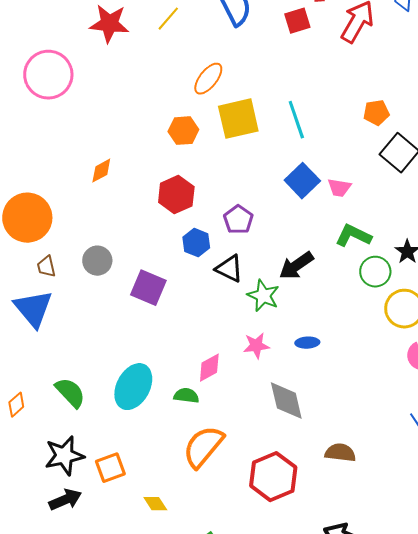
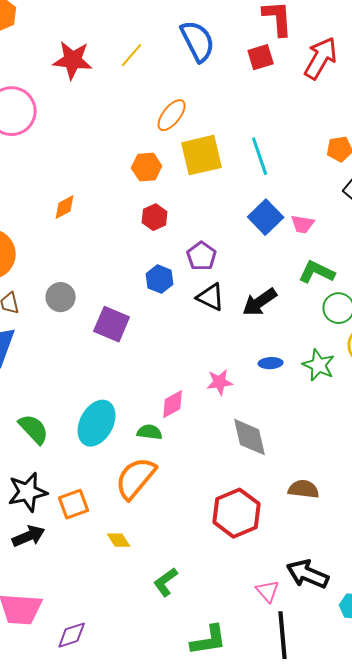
red hexagon: (176, 195) -> (155, 217), moved, size x0.7
black triangle: (229, 269) -> (211, 297), moved
green star: (263, 296) -> (319, 365), moved
blue ellipse: (307, 343) -> (271, 363), moved
orange semicircle: (203, 447) -> (136, 478), moved

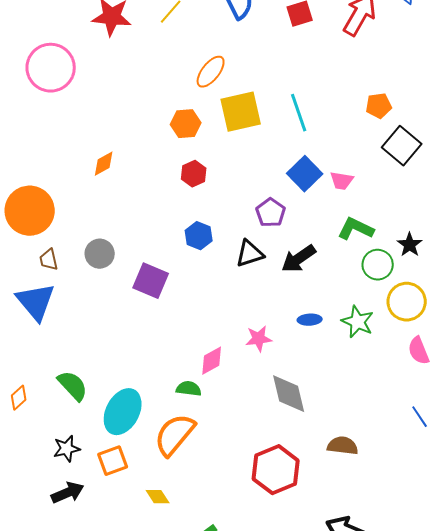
purple pentagon: (202, 256) -> (271, 213), moved
black triangle: (211, 297) -> (250, 254), turned -44
cyan ellipse: (97, 423) -> (123, 412), moved
black star: (28, 492) -> (67, 449), size x0.7

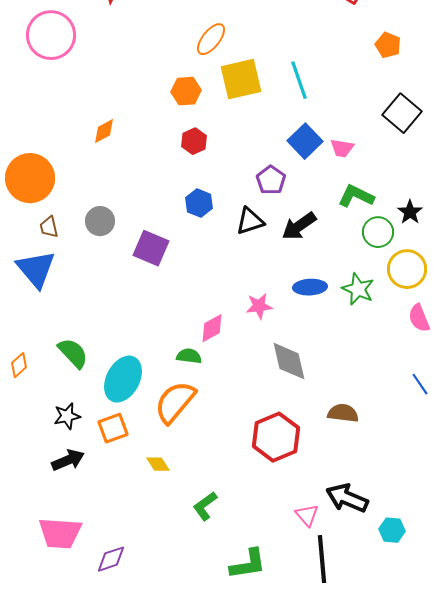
orange pentagon: (379, 106) -> (388, 45), moved, turned 30
blue ellipse: (310, 320) -> (310, 287), size x1.4

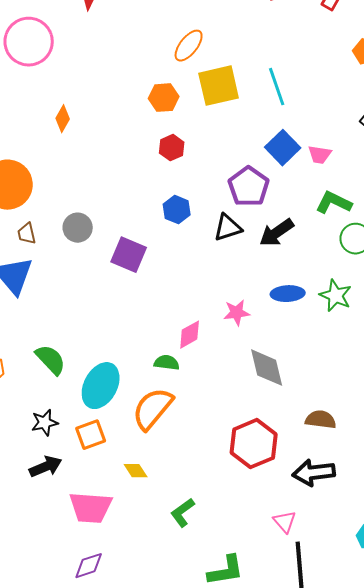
orange diamond: (104, 131) -> (63, 119), moved, turned -32
purple pentagon: (271, 180) -> (249, 187), size x1.4
black arrow: (347, 498) -> (314, 473), moved, turned -30
pink trapezoid: (60, 533) -> (91, 508), moved

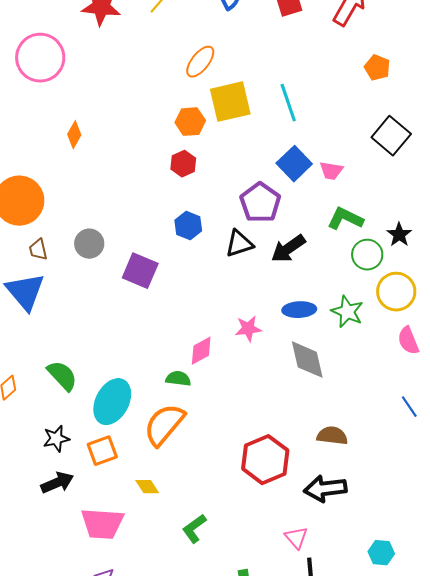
orange hexagon: (164, 98) -> (190, 122), moved
gray diamond: (267, 368) -> (307, 360), moved

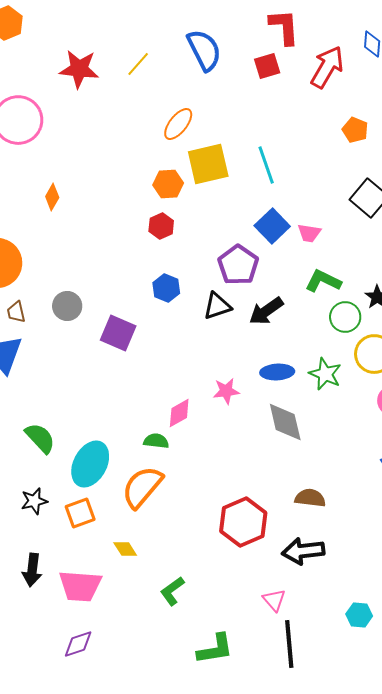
black arrow: (57, 483) -> (32, 570), moved, turned 120

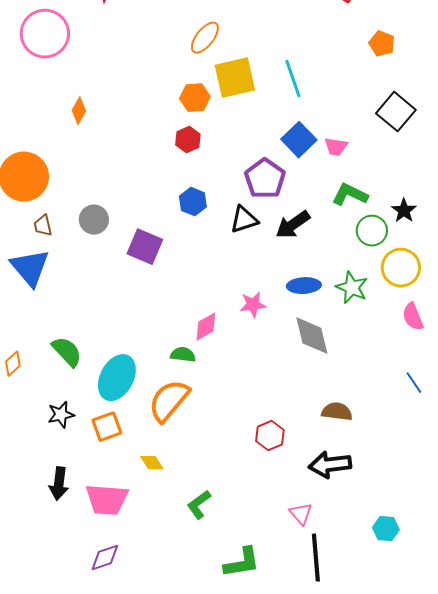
red hexagon: (243, 522) -> (270, 436), size x0.6

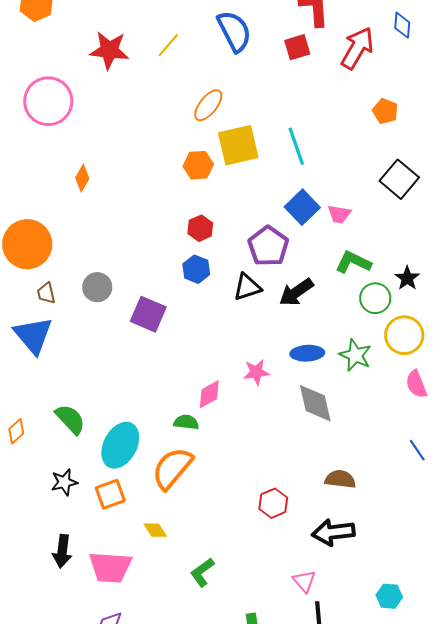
red hexagon: (188, 140) -> (200, 228), moved

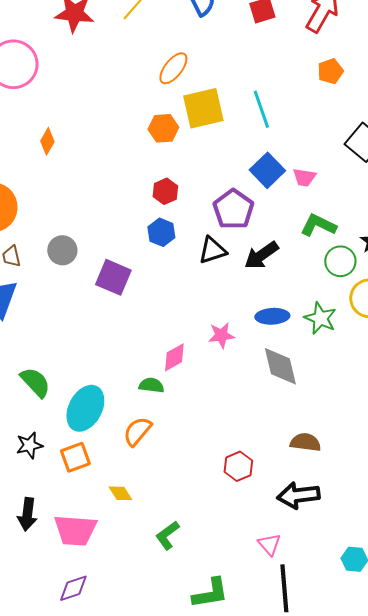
orange pentagon: (385, 111) -> (330, 71), moved, turned 30
orange semicircle: (172, 468) -> (137, 431), size x0.7

